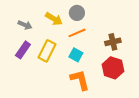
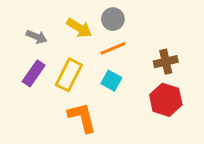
orange L-shape: (80, 80) -> (82, 117), moved

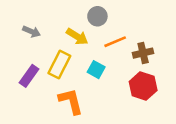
yellow arrow: (79, 28) -> (77, 37), moved
orange line: (113, 48) -> (115, 42), moved
purple rectangle: (34, 73) -> (29, 76), moved

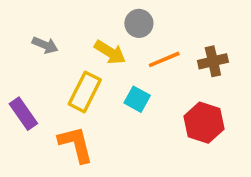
brown cross: (143, 53) -> (213, 61), moved
purple rectangle: (29, 76) -> (23, 114), moved, turned -70
orange L-shape: (71, 101) -> (76, 144), moved

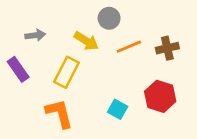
gray arrow: (45, 45) -> (35, 35), turned -30
cyan square: (137, 99) -> (118, 109), moved
purple rectangle: (23, 114) -> (18, 69), moved

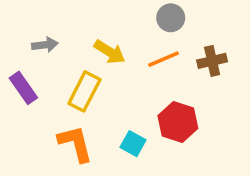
gray circle: (109, 18) -> (171, 18), moved
red hexagon: (160, 96) -> (178, 122), moved
cyan square: (118, 109) -> (133, 144), moved

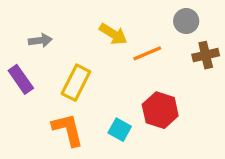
gray circle: (171, 18) -> (186, 21), moved
yellow arrow: (110, 52) -> (113, 34), moved
brown cross: (212, 61) -> (206, 55), moved

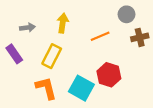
yellow arrow: (113, 34) -> (63, 23), moved, turned -114
cyan square: (120, 130) -> (81, 88), size x1.6

